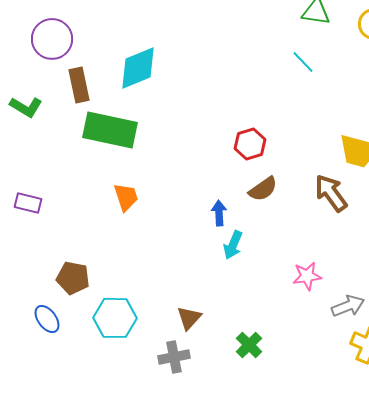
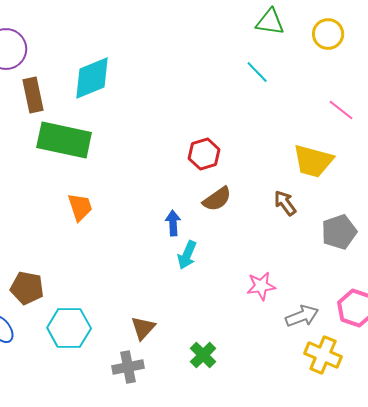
brown arrow: (331, 193) -> (285, 203), size x0.7

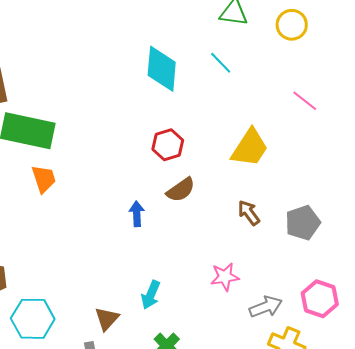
cyan diamond: (92, 78) -> (162, 69), moved, turned -63
yellow trapezoid: (313, 161) -> (250, 148), moved, turned -72
brown arrow: (285, 203) -> (249, 213), moved
orange trapezoid: (80, 207) -> (44, 179), moved
cyan arrow: (187, 255) -> (151, 295), moved

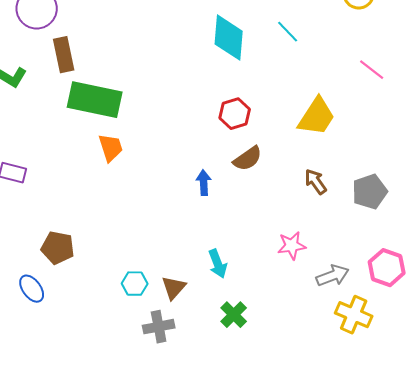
cyan arrow: (151, 295) -> (218, 264), turned -44
cyan hexagon: (33, 319) -> (135, 284), moved, size x0.6

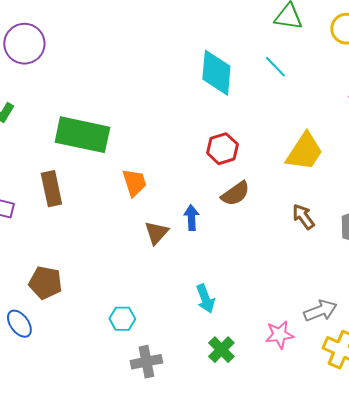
brown rectangle: (64, 55) -> (51, 189), moved
orange trapezoid: (111, 148) -> (134, 183), moved
pink star: (292, 246) -> (279, 335), moved
brown triangle: (174, 288) -> (156, 233), moved

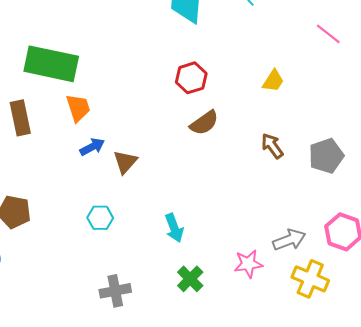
yellow trapezoid: (304, 152) -> (273, 81), size x0.6
orange trapezoid: (134, 183) -> (78, 108), moved
blue arrow: (191, 218) -> (92, 147), moved, turned 65
cyan hexagon: (122, 319) -> (100, 218), moved

